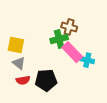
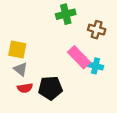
brown cross: (69, 27) -> (97, 30), moved
green cross: (59, 39) -> (66, 14), moved

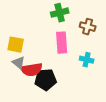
pink rectangle: (79, 57) -> (62, 43), moved, turned 40
red semicircle: (25, 88) -> (32, 70), moved, size x1.5

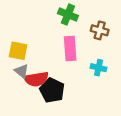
green cross: (60, 13) -> (68, 15), turned 36
black pentagon: (46, 80) -> (52, 90), turned 30

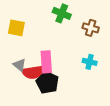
pink rectangle: (70, 48) -> (46, 62), moved
yellow square: (18, 51) -> (16, 28), moved

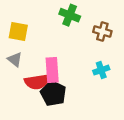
cyan cross: (90, 62) -> (101, 70), turned -32
gray triangle: (20, 65) -> (15, 60), moved

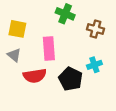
pink rectangle: (52, 70) -> (49, 49), moved
black pentagon: (53, 93) -> (71, 79), moved

